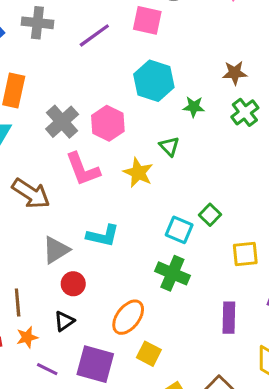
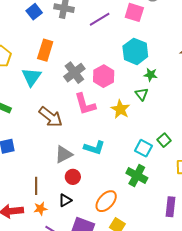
green star: (194, 107) -> (151, 75), moved

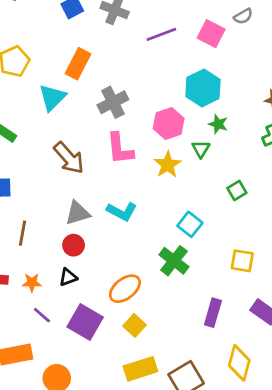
pink hexagon: (104, 76) -> (169, 123), moved
green square: (164, 140) -> (237, 190), moved
red circle: (73, 177) -> (74, 245), moved
brown line: (36, 186) -> (22, 233), moved

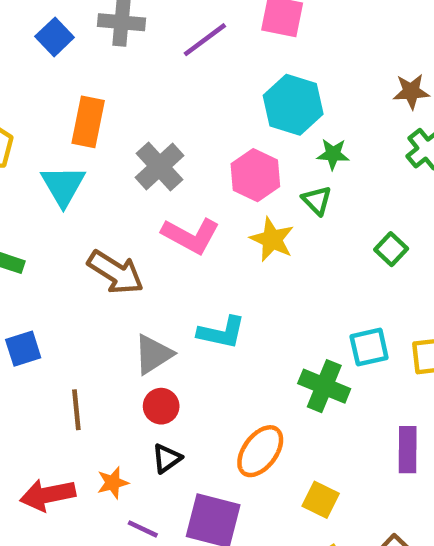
pink L-shape: (120, 149) -> (191, 236), turned -40
cyan square: (190, 224) -> (369, 347), moved, turned -35
yellow square: (135, 325) -> (321, 500), moved

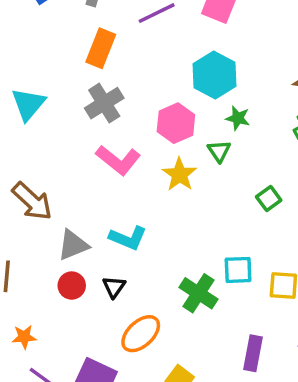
orange rectangle: (88, 122) -> (101, 48), moved
brown arrow: (115, 272) -> (32, 201), moved
black triangle: (167, 458) -> (114, 287), moved, turned -30

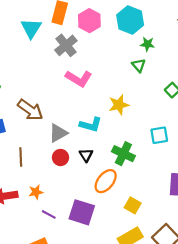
cyan triangle: (28, 104) -> (31, 28), moved
pink hexagon: (176, 123) -> (89, 21), moved
yellow star: (179, 174) -> (119, 105), moved, turned 30
green cross: (198, 293) -> (123, 154), moved

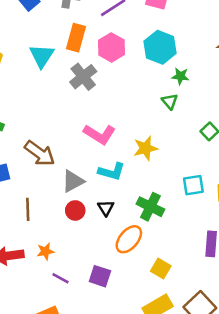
pink L-shape: (79, 79) -> (100, 134), moved
purple square: (82, 212) -> (100, 276), size x0.7

